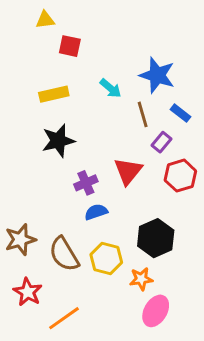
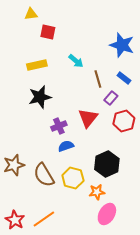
blue star: (157, 75) -> (122, 45), moved
red star: (28, 292) -> (15, 220), moved

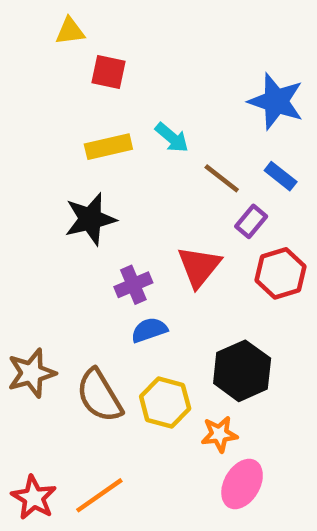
yellow rectangle: (37, 65) -> (108, 147), moved
brown line: (98, 79) -> (222, 178), turned -36

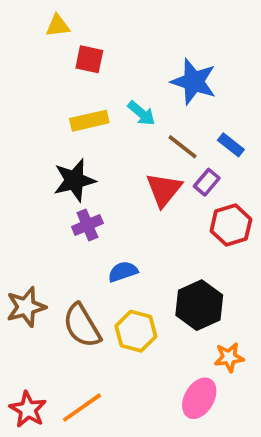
blue star: (276, 101) -> (194, 82), moved
red triangle: (199, 267) -> (164, 190), moved
purple cross: (133, 285) -> (87, 225), moved
orange star: (219, 434) -> (229, 357), moved

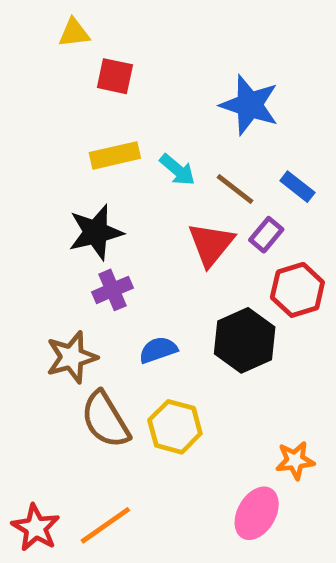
cyan arrow: (141, 113) -> (177, 170), moved
black hexagon: (199, 305) -> (245, 340), moved
brown star: (26, 307) -> (72, 357), moved

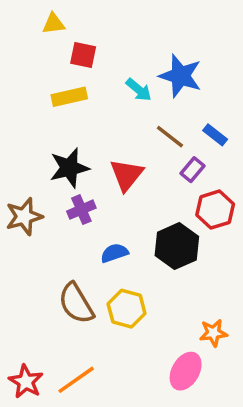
yellow rectangle: (115, 155) -> (69, 97), moved
cyan arrow: (177, 170) -> (139, 90), moved
red triangle: (211, 244) -> (127, 175), moved
brown star: (72, 357) -> (24, 217), moved

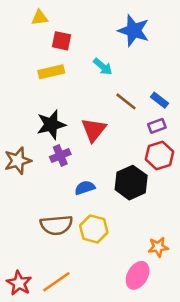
blue star: (180, 76) -> (134, 31), moved
purple rectangle: (193, 170) -> (157, 126), moved, turned 30
brown semicircle: (76, 303) -> (56, 225), turned -64

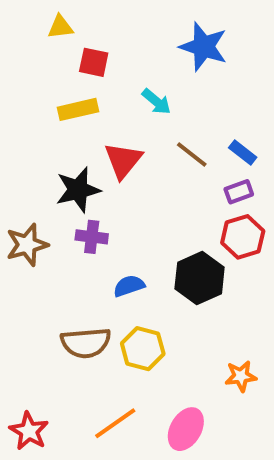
red triangle: (94, 130) -> (123, 160), moved
purple cross: (60, 156) -> (92, 237), turned 30
pink ellipse: (138, 275) -> (186, 429), moved
orange line: (56, 282) -> (115, 423), moved

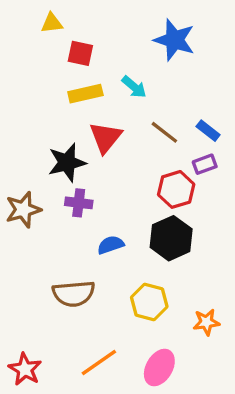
yellow rectangle: (78, 109) -> (85, 94), moved
red hexagon: (243, 237) -> (176, 189), moved
yellow hexagon: (143, 349) -> (149, 302), moved

